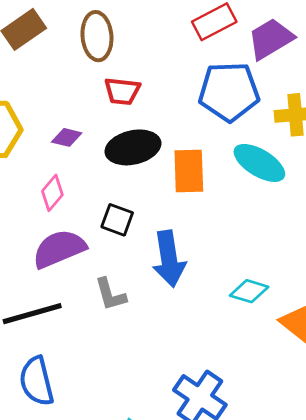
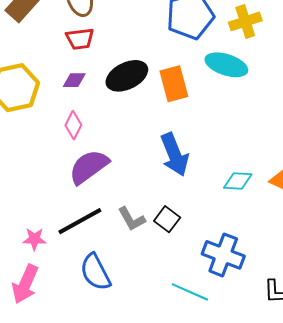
red trapezoid: (122, 91) -> (80, 39), moved
black square: (117, 220) -> (167, 219), moved, turned 30
cyan diamond: (249, 291) -> (238, 181), moved
gray L-shape: (110, 294) -> (132, 219), moved

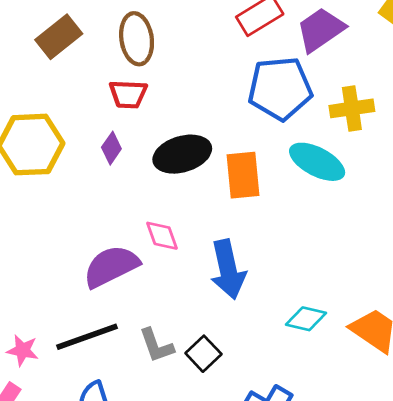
purple diamond: (74, 80) -> (111, 148), turned -65
pink diamond: (73, 125) -> (162, 236), moved, turned -56

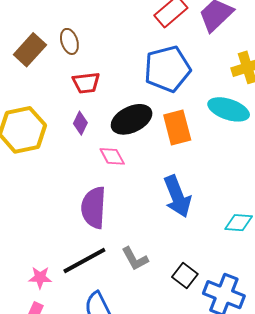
brown ellipse: (137, 39) -> (69, 41), moved, size x0.7
blue pentagon: (280, 88) -> (167, 69), moved
pink diamond: (162, 236) -> (112, 156), moved
purple semicircle: (111, 266) -> (94, 208), turned -51
black square: (203, 354) -> (185, 275), moved

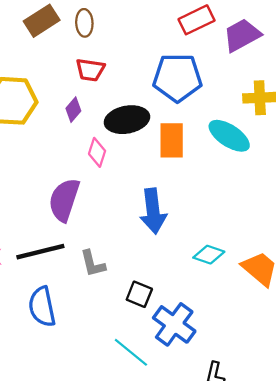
pink diamond: (112, 156) -> (97, 152), turned 32
black square: (185, 275) -> (139, 294), turned -30

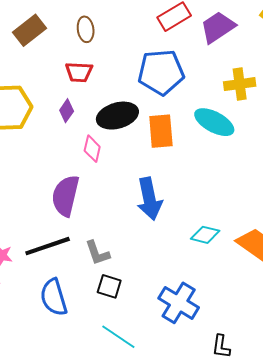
brown ellipse: (84, 23) -> (86, 29), moved
black square: (139, 294) -> (109, 286), moved
cyan line: (131, 352) -> (118, 337), moved

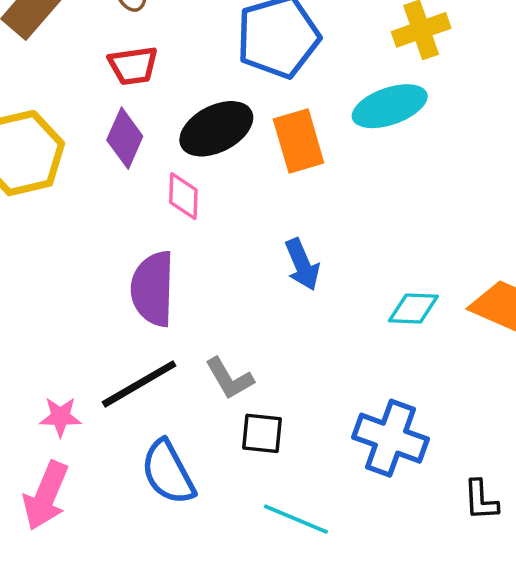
purple diamond: (67, 111) -> (125, 138), size x1.4
cyan ellipse: (214, 122) -> (390, 106), turned -36
blue arrow: (149, 199) -> (302, 264), size x0.7

